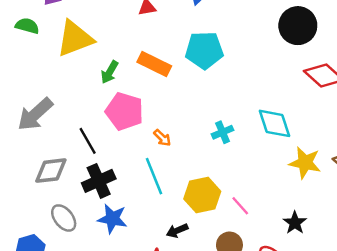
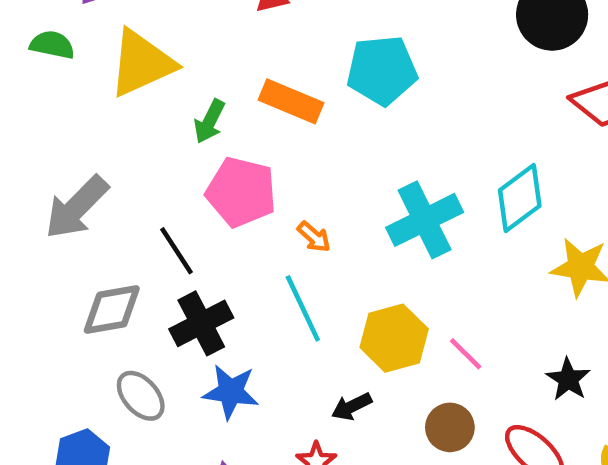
cyan diamond: (274, 123) -> (520, 198), turned 75
cyan cross: (222, 132) -> (425, 220), size x1.8

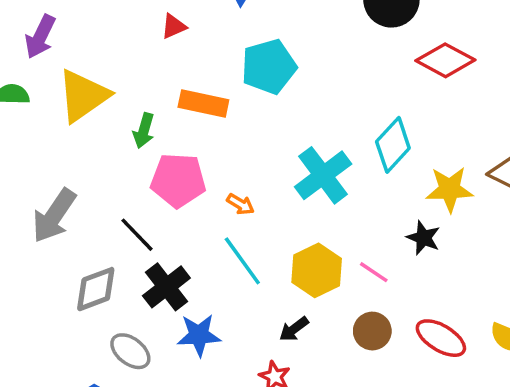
black star: (568, 379) -> (423, 238), moved

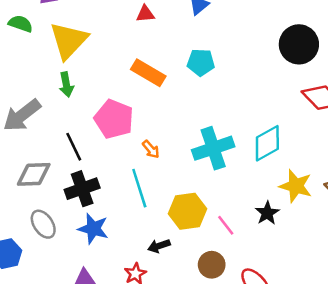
cyan pentagon: (269, 67) -> (201, 62), size x0.7
yellow triangle: (83, 96) -> (69, 41), turned -30
green arrow: (144, 131) -> (66, 85), moved, turned -45

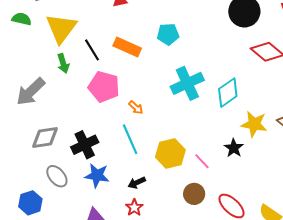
black line: (74, 147) -> (92, 50), moved
cyan cross: (213, 148) -> (187, 83), moved
black arrow: (159, 246) -> (137, 183), moved

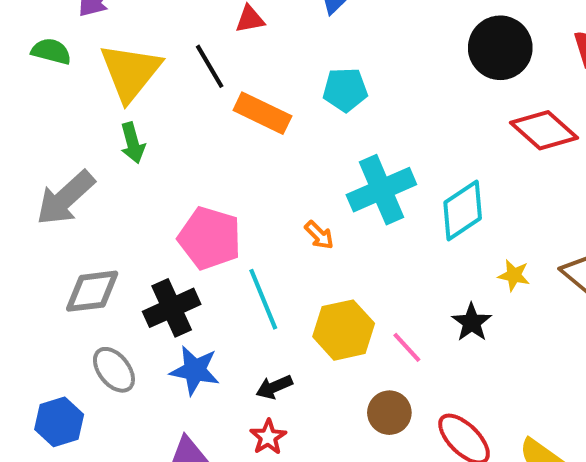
black line: (92, 50) -> (210, 66), moved
pink pentagon: (104, 87) -> (210, 238), moved
orange arrow: (136, 108) -> (319, 235), moved
yellow star: (254, 124) -> (514, 275), size x0.6

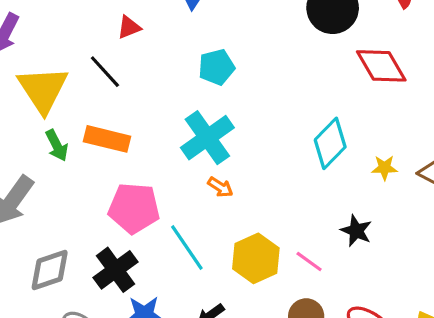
orange rectangle: (262, 113) -> (107, 139), moved
red diamond: (544, 130) -> (381, 66), turned 30
cyan cross: (381, 190) -> (207, 138), moved
yellow star: (514, 275) -> (384, 168), moved

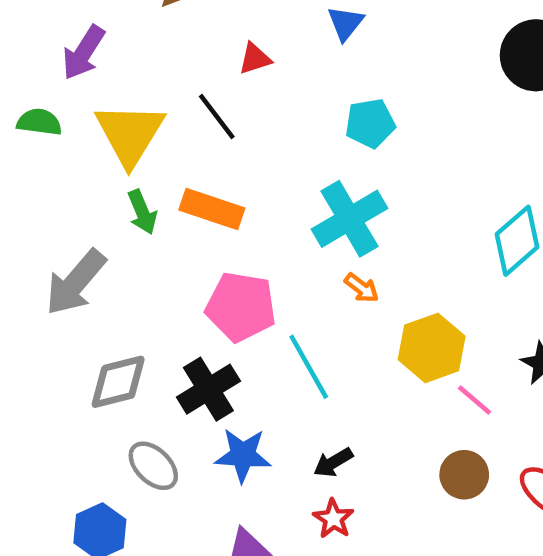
yellow hexagon: (256, 258) -> (432, 348), moved

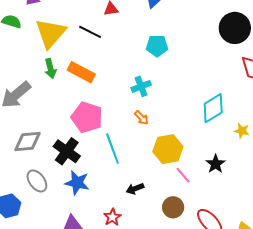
black line: (217, 117) -> (90, 32), turned -35
cyan cross: (350, 219) -> (141, 86), size x0.6
black cross: (208, 389) -> (67, 151), turned -32
black arrow: (333, 462) -> (135, 189), moved

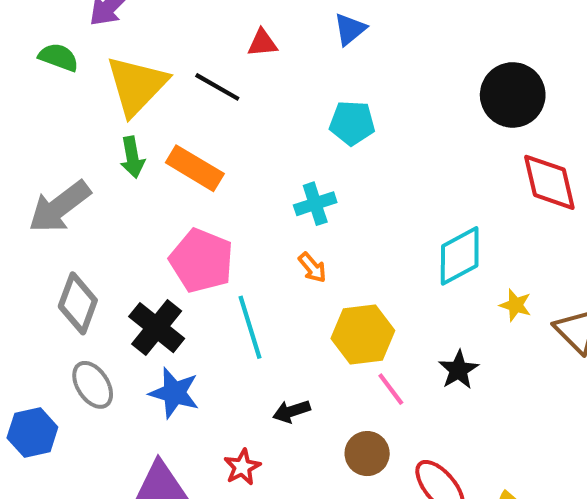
gray diamond: (28, 141) -> (78, 303), turned -68

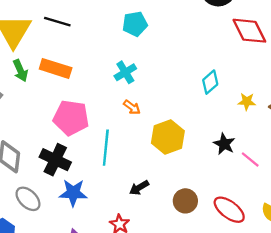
cyan diamond: (460, 256) -> (210, 82), size x0.7
cyan line: (250, 327) -> (106, 148), turned 36
pink line: (391, 389) -> (250, 159), moved

